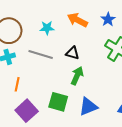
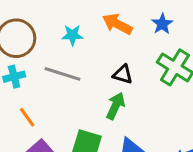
black triangle: (72, 53) -> (123, 74), moved
orange line: (17, 84) -> (27, 117), turned -48

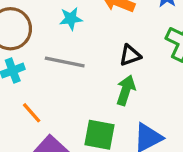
black triangle: (123, 74) -> (130, 55), turned -30

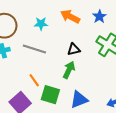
orange line: (32, 113) -> (34, 80), moved

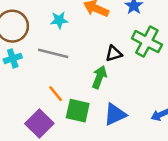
black triangle: (74, 49) -> (114, 54), moved

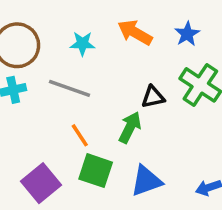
orange line: (56, 94) -> (80, 135), moved

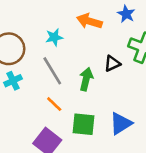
gray line: (70, 88) -> (52, 71), turned 52
green arrow: (130, 127) -> (86, 79), moved
orange line: (80, 135) -> (54, 104), moved

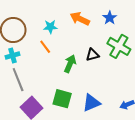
gray line: (52, 71) -> (18, 80), moved
orange line: (54, 104) -> (45, 47), moved

